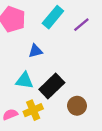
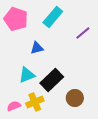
purple line: (81, 25) -> (83, 33), moved
cyan triangle: (24, 81) -> (27, 75), turned -30

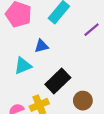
cyan triangle: (27, 75) -> (23, 66), moved

